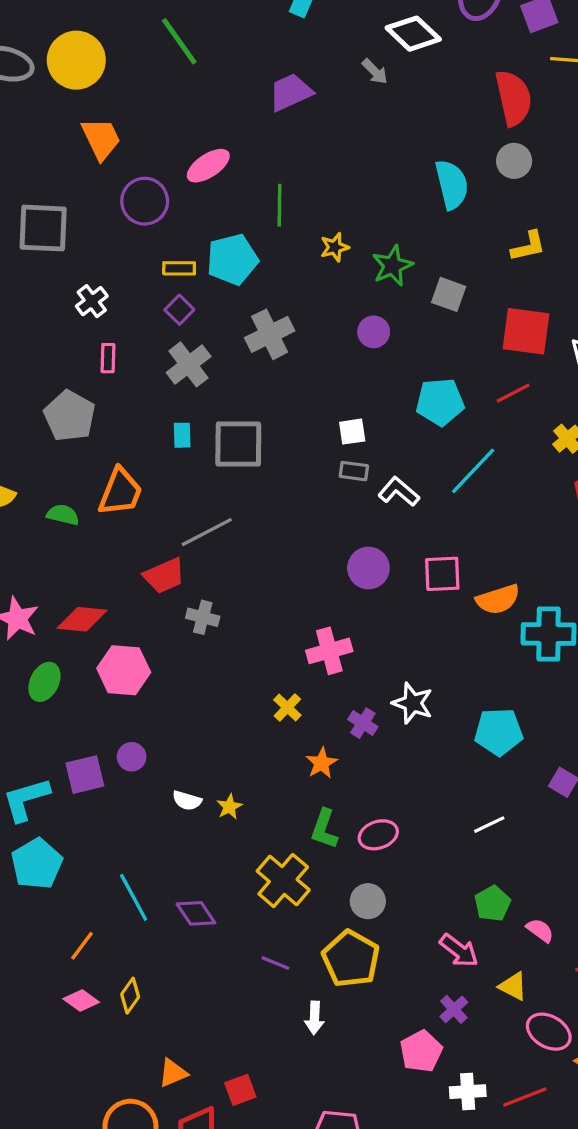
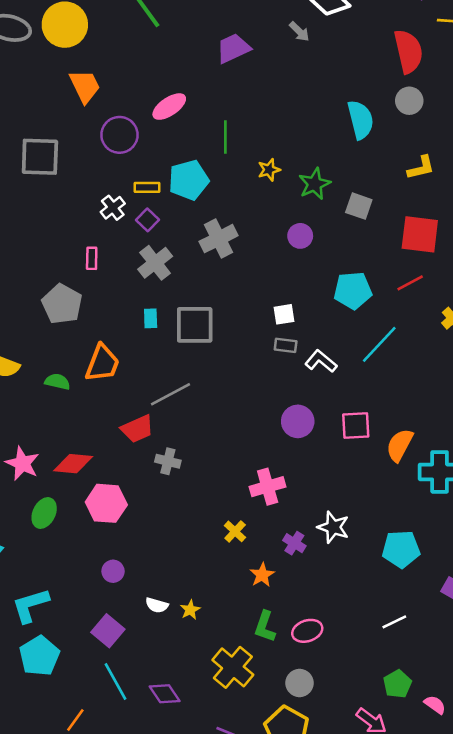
white cross: (92, 301) -> (113, 208), moved
orange semicircle: (498, 599) -> (400, 445), turned 136
purple square: (85, 775) -> (108, 631), moved, turned -36

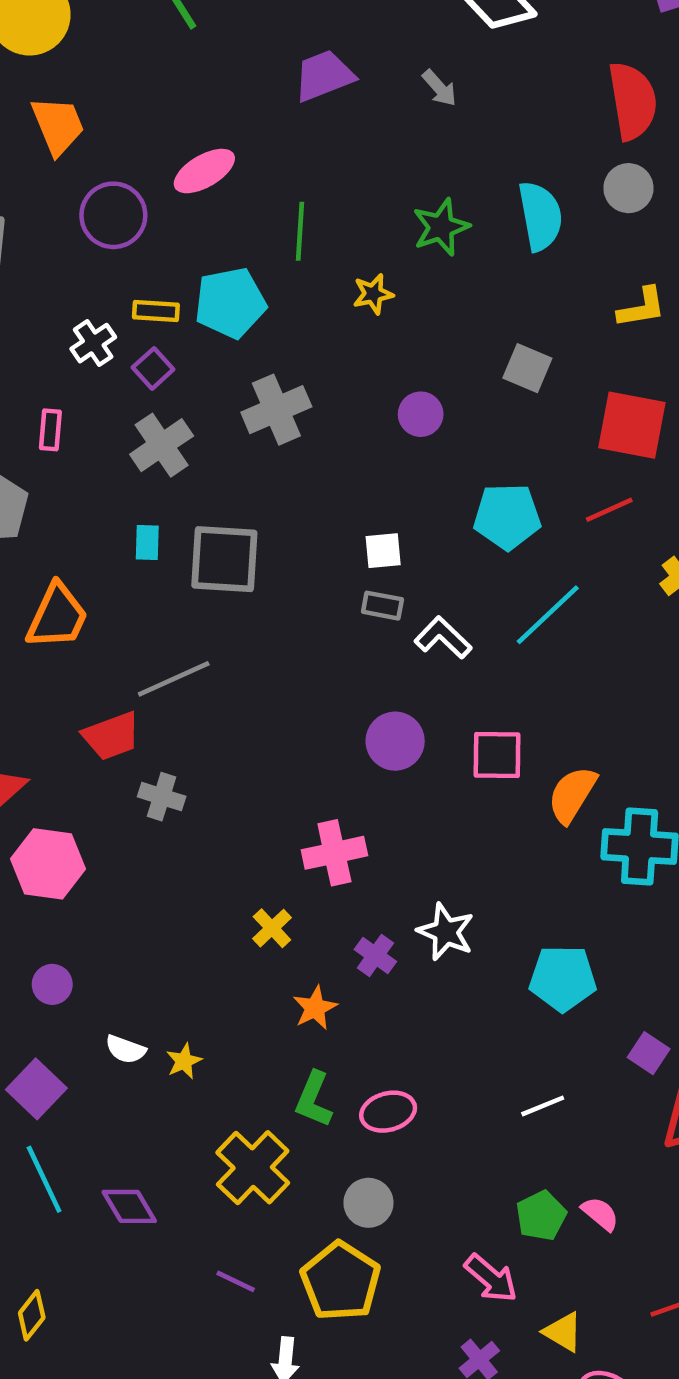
gray arrow: (299, 31) -> (439, 88), moved
green star: (314, 184) -> (441, 227), moved
pink semicircle: (435, 705) -> (600, 1214), moved

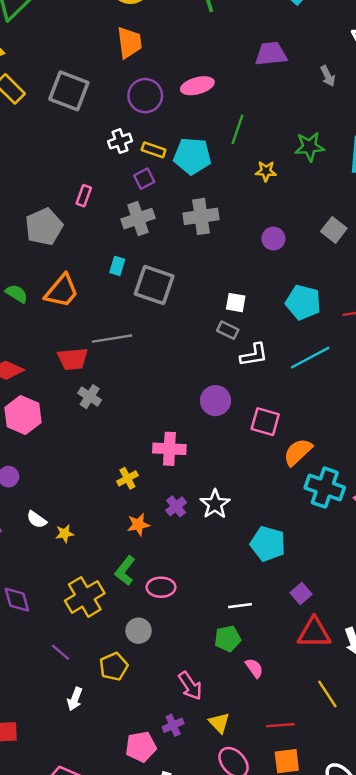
white cross: (93, 343) -> (120, 141), moved
white L-shape: (443, 638) -> (254, 355), turned 112
green pentagon: (541, 1216) -> (228, 639), moved
yellow pentagon: (341, 1281) -> (114, 667), size x0.7

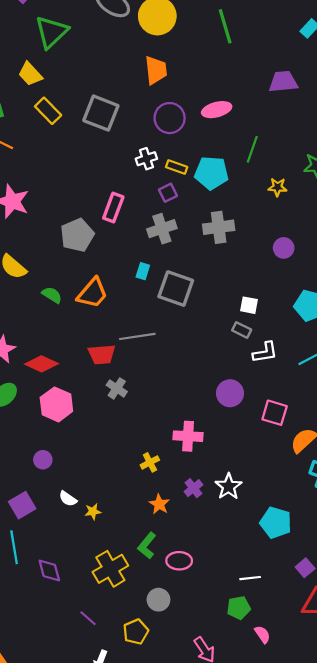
pink rectangle: (84, 196) -> (113, 207), size x1.5
orange star: (138, 525) -> (159, 504), turned -30

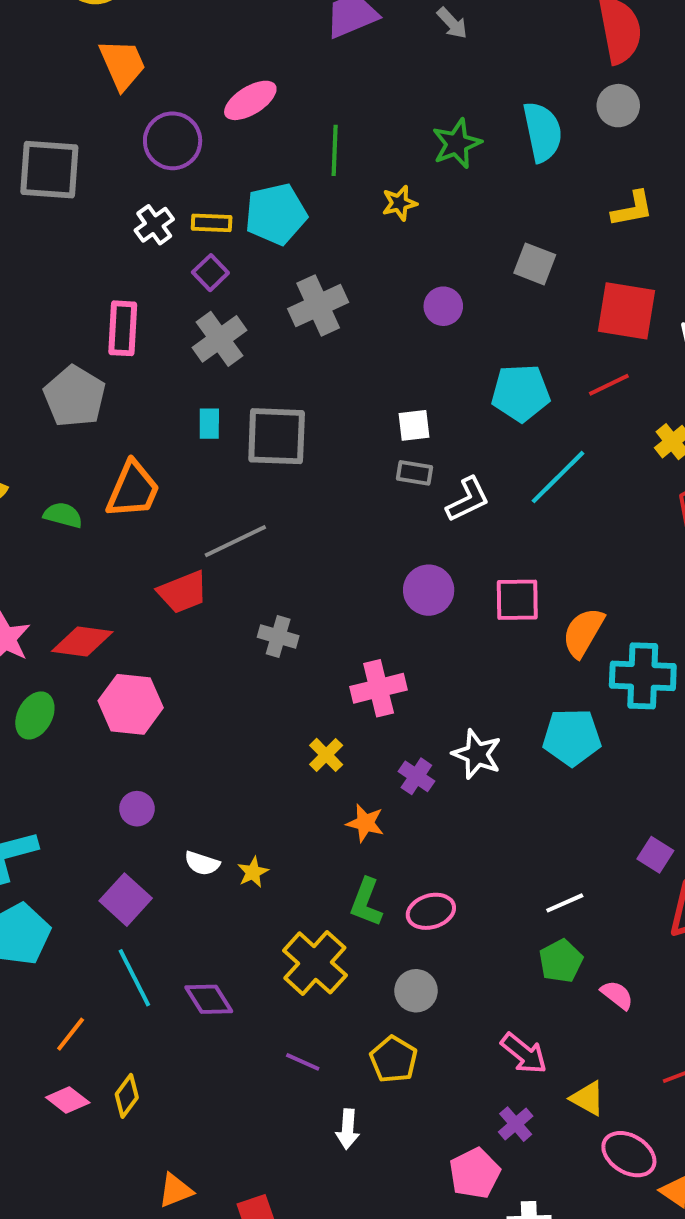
gray cross: (117, 388) -> (278, 636), moved
cyan pentagon: (276, 523) -> (572, 737), moved

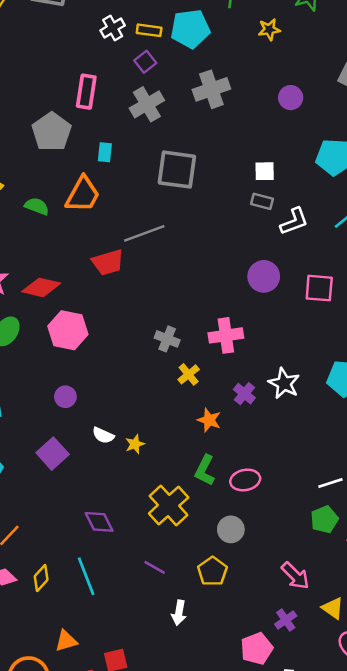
cyan rectangle: (209, 424) -> (105, 152), moved
gray cross: (278, 636) -> (167, 339), moved
cyan line: (134, 978) -> (86, 576), moved

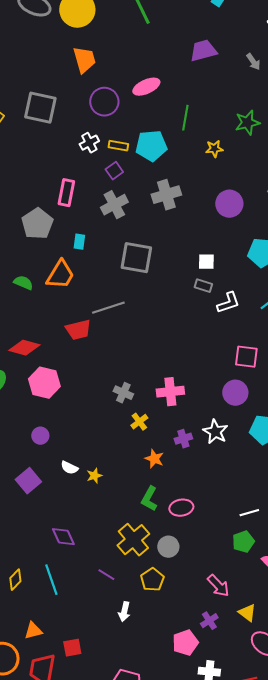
purple circle: (291, 98) -> (229, 204), size x1.4
purple circle: (264, 276) -> (235, 393), moved
purple cross: (244, 394) -> (183, 439), turned 30
yellow cross: (169, 505) -> (133, 540), moved

